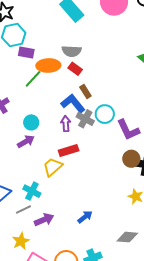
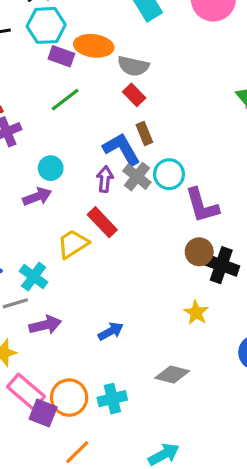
orange ellipse: (48, 65) -> (94, 46), moved
red rectangle: (69, 150) -> (102, 222), turned 54

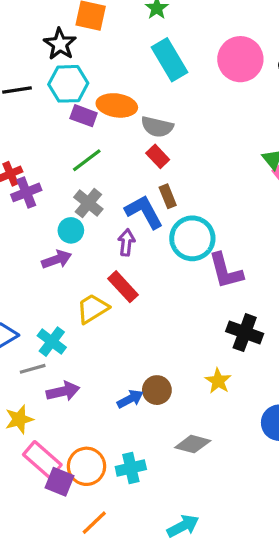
cyan circle: (169, 174) -> (192, 238), size x1.4
gray cross: (137, 177) -> (88, 203), moved
brown circle: (199, 252) -> (157, 390), moved

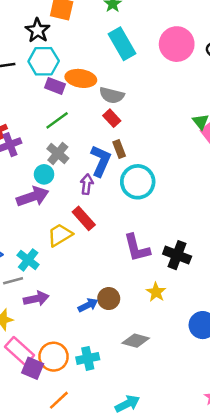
blue L-shape: (144, 212) -> (101, 161), turned 52
purple arrow: (57, 259) -> (33, 197), size x1.4
purple L-shape: (226, 271) -> (137, 248), moved

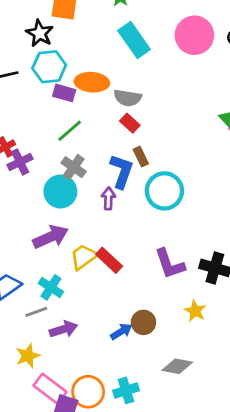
cyan circle: (44, 174) -> (60, 192), size x1.5
purple arrow: (33, 197) -> (51, 237), moved
red rectangle: (84, 218) -> (109, 260), moved

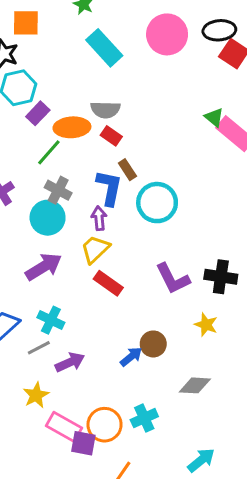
orange ellipse: (92, 82) -> (72, 127), moved
purple rectangle: (64, 93) -> (38, 113), turned -55
yellow trapezoid: (84, 257) -> (95, 249), moved

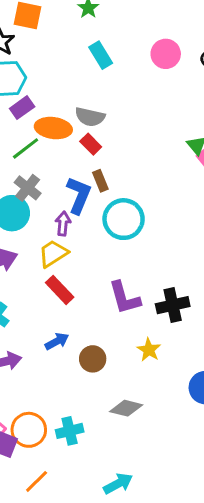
pink circle: (167, 34) -> (166, 54), size x0.7
cyan rectangle: (104, 48) -> (101, 55), size x0.7
black cross: (221, 277) -> (173, 305), turned -32
blue arrow: (131, 357) -> (57, 341), moved

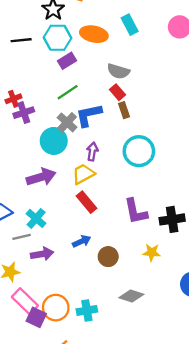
orange ellipse: (53, 128) -> (94, 34), moved
brown rectangle: (100, 181) -> (124, 110), moved
blue L-shape: (79, 195) -> (89, 115), moved, turned -128
yellow star: (149, 350) -> (152, 252), turned -30

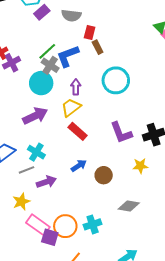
gray semicircle: (118, 71) -> (71, 15), moved
green line: (68, 92) -> (47, 51), moved
red rectangle: (118, 92) -> (90, 32), turned 64

